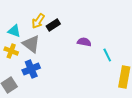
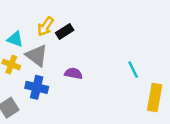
purple semicircle: (84, 42) -> (73, 73), moved
blue cross: (31, 69) -> (37, 87), turned 36

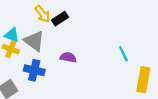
yellow arrow: (46, 26) -> (42, 14), turned -72
cyan triangle: (15, 39) -> (12, 35), moved

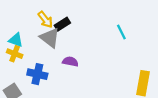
gray triangle: (34, 41) -> (50, 38), moved
cyan line: (123, 54) -> (121, 32), moved

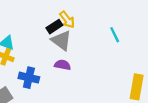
yellow arrow: (45, 20) -> (67, 20), moved
gray triangle: (50, 38) -> (61, 41), moved

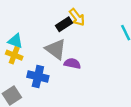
gray triangle: (61, 41) -> (56, 49), moved

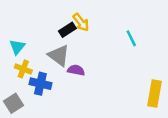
cyan triangle: (15, 41) -> (17, 47), turned 49
yellow cross: (14, 55) -> (23, 69), moved

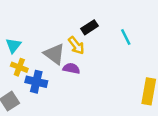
yellow arrow: (81, 22) -> (76, 45), moved
black rectangle: (67, 30) -> (89, 27), moved

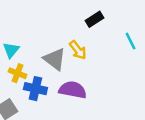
black rectangle: (89, 27) -> (95, 19), moved
purple semicircle: (71, 68) -> (73, 90), moved, size x1.5

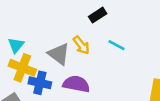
cyan line: (130, 41) -> (116, 45), moved, turned -36
yellow cross: (17, 73) -> (22, 68), size x1.5

